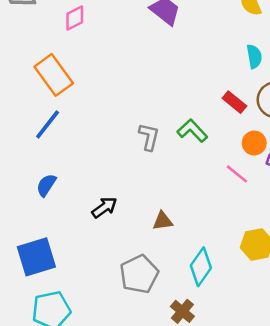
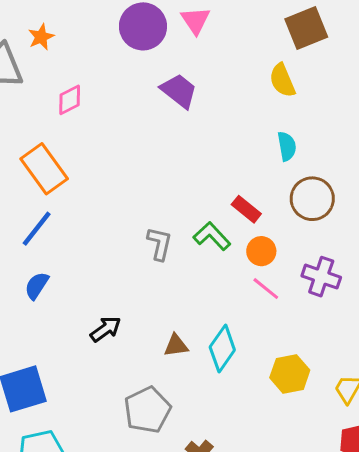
red rectangle: (234, 102) -> (246, 209), moved
orange circle: (254, 143) -> (261, 251), moved
blue semicircle: (46, 185) -> (37, 286), moved
cyan diamond: (201, 267) -> (222, 348), moved

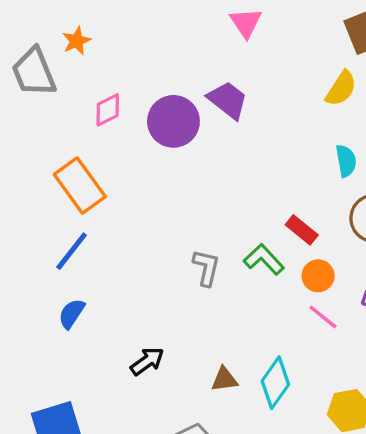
purple circle: (143, 26) -> (173, 121), moved
yellow semicircle: (282, 80) -> (341, 89), turned -124

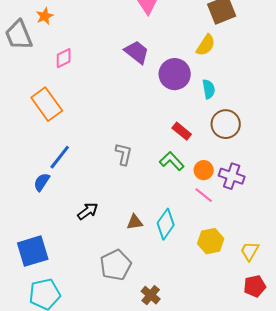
purple circle: (173, 121) -> (175, 74), moved
blue line: (72, 251) -> (60, 157), moved
green L-shape: (264, 259) -> (172, 161), moved
orange circle: (318, 276) -> (204, 170), moved
pink line: (323, 317) -> (204, 195), moved

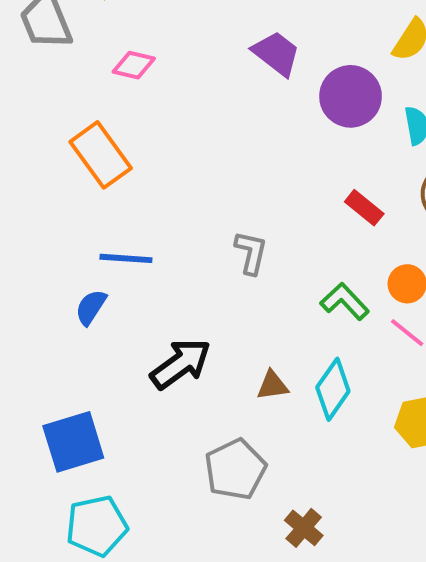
pink diamond: (64, 58) -> (134, 65), turned 40
blue line: (60, 157) -> (126, 258), turned 56
green L-shape: (172, 161) -> (345, 301), moved
black arrow: (88, 211) -> (181, 364), size x1.5

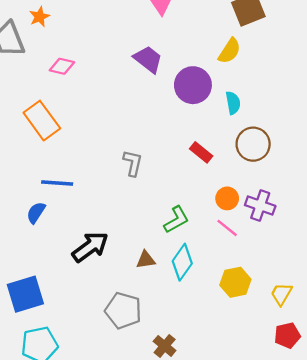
gray L-shape: (251, 253) -> (133, 163), moved
green L-shape: (345, 301) -> (176, 220), moved, turned 104
gray pentagon: (235, 469) -> (123, 311), turned -30

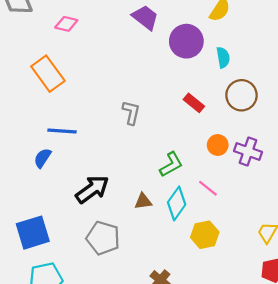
pink line: (227, 228) -> (208, 188), moved
yellow hexagon: (235, 282) -> (205, 235), moved
gray pentagon: (123, 311) -> (103, 238), moved

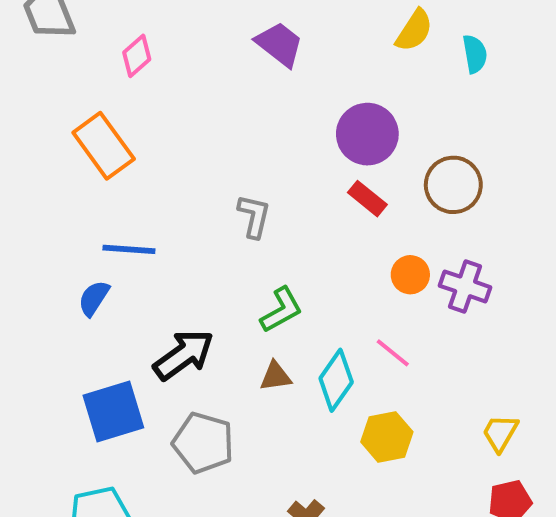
pink diamond: (66, 24) -> (137, 56), turned -55
purple circle: (186, 41) -> (367, 134), moved
cyan semicircle: (223, 57) -> (475, 54), moved
green L-shape: (171, 164) -> (281, 310), moved
blue square: (33, 233) -> (113, 412), moved

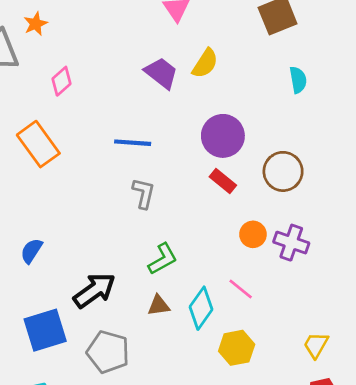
yellow semicircle: (414, 30) -> (205, 63), moved
blue line: (129, 249) -> (133, 143), moved

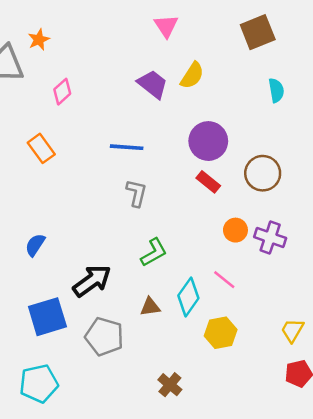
orange rectangle: (38, 144) -> (41, 148), size x0.7
brown triangle: (159, 305) -> (150, 307), moved

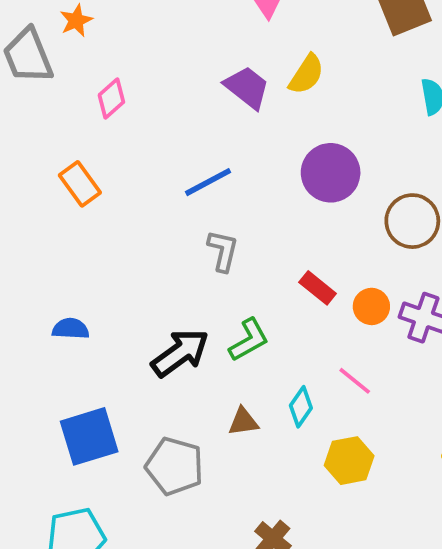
blue line: (127, 147) -> (208, 182), turned -32
red rectangle: (208, 182) -> (318, 288), moved
blue semicircle: (35, 245) -> (71, 329), turned 60
black arrow: (92, 281) -> (180, 353), moved
cyan diamond: (188, 297) -> (301, 407), size x0.7

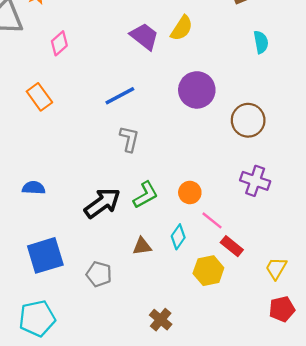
red rectangle: (318, 288) -> (232, 246), moved
orange circle: (371, 306) -> (190, 193), moved
gray pentagon: (175, 466) -> (99, 274), size x0.7

